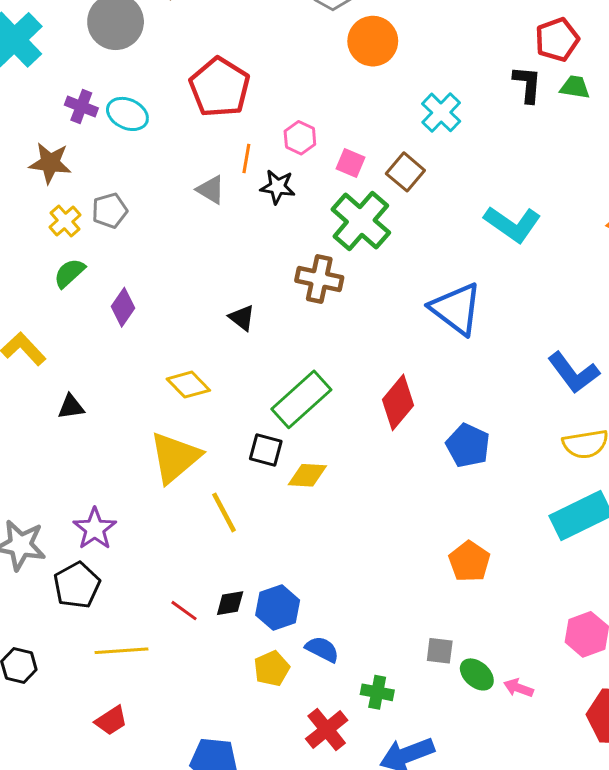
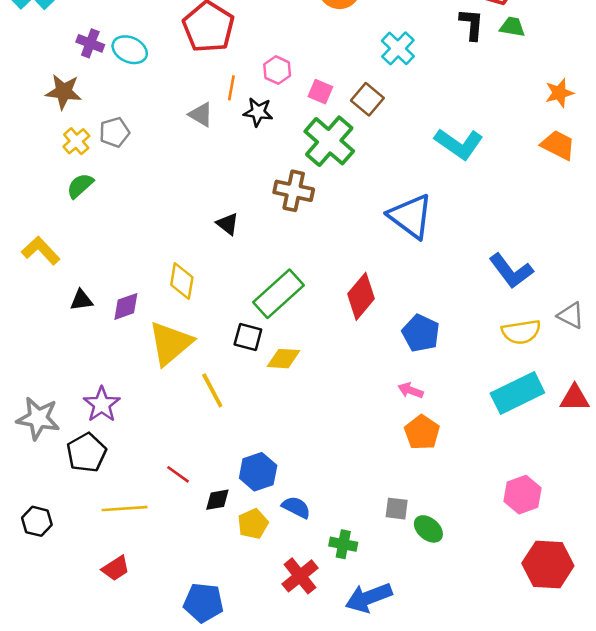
purple diamond: (123, 307) -> (126, 306), moved, turned 36
yellow diamond: (188, 385) -> (182, 281), turned 54
black diamond: (230, 603) -> (217, 500), moved
pink arrow: (518, 688) -> (411, 390), moved

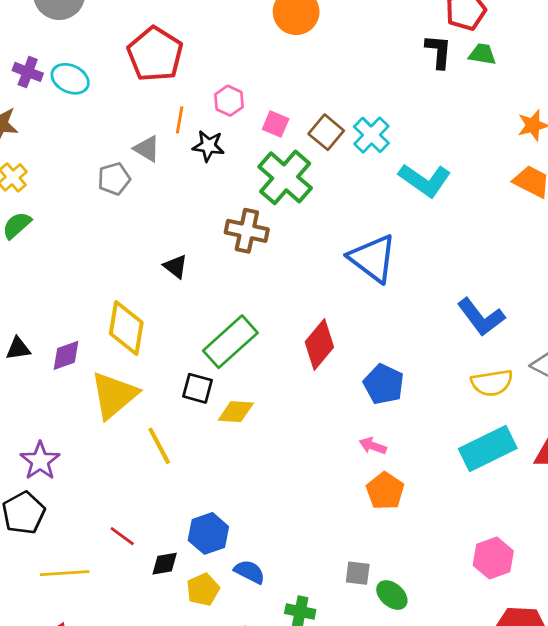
cyan cross: (398, 48) -> (371, 135), moved
gray pentagon: (114, 132) -> (114, 179), moved
yellow diamond: (182, 281) -> (126, 328), size x1.4

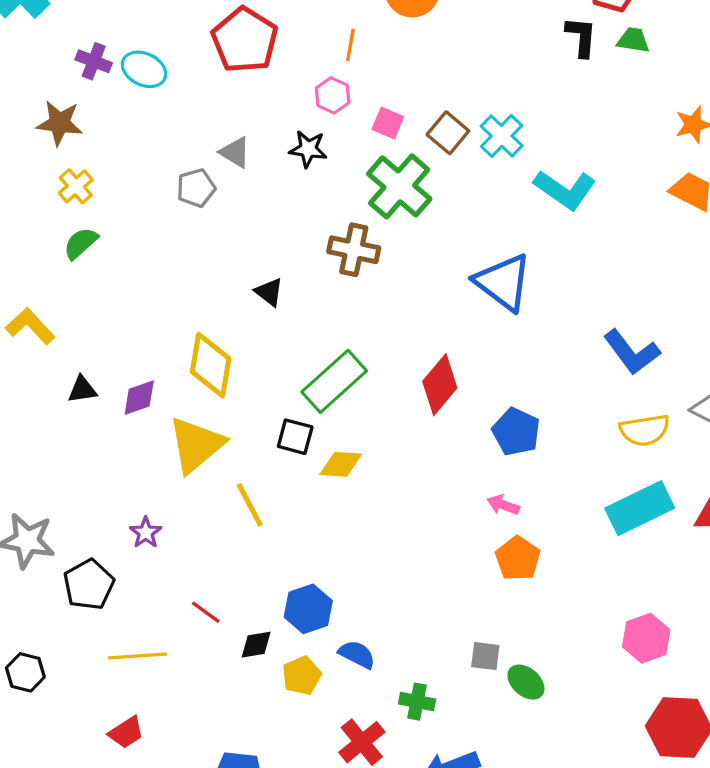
orange line: (180, 120) -> (350, 45), moved
purple star: (40, 461) -> (146, 533), moved, size x0.7

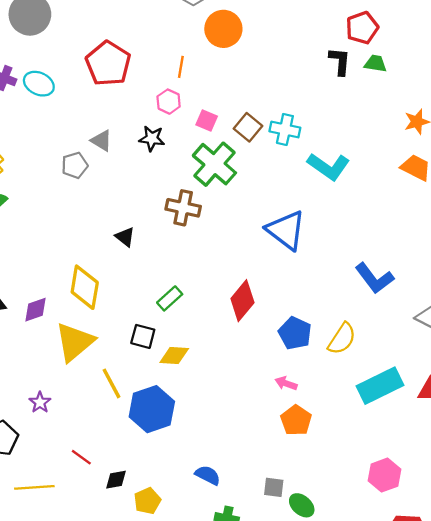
cyan cross: (502, 136) -> (285, 130), turned -32
green rectangle: (334, 381) -> (170, 298), size x0.6
yellow semicircle: (645, 430) -> (342, 339), moved, turned -48
blue hexagon: (308, 609) -> (152, 409), moved, size x1.4
blue semicircle: (357, 654) -> (208, 475), moved

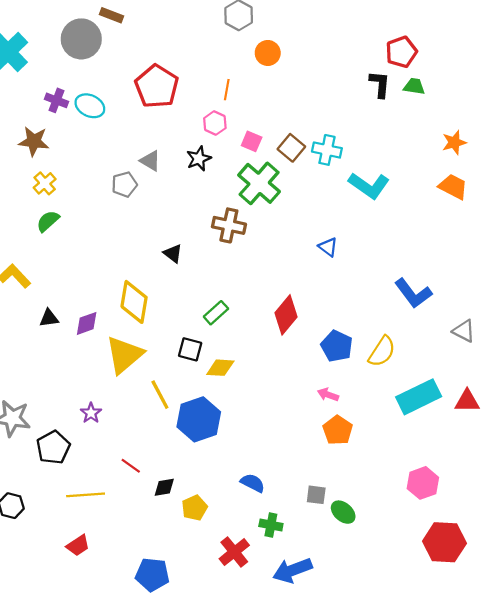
orange circle: (223, 29) -> (268, 53), size x0.7
black star: (152, 138) -> (199, 159), turned -30
blue triangle: (286, 230) -> (328, 247), size x0.5

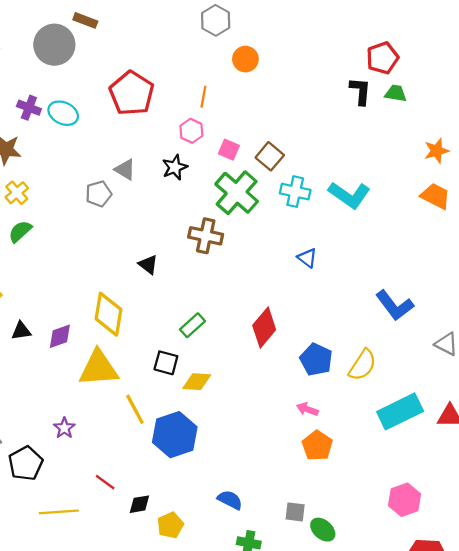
cyan cross: (327, 150) -> (295, 192), moved
yellow triangle: (124, 355) -> (99, 368), turned 36

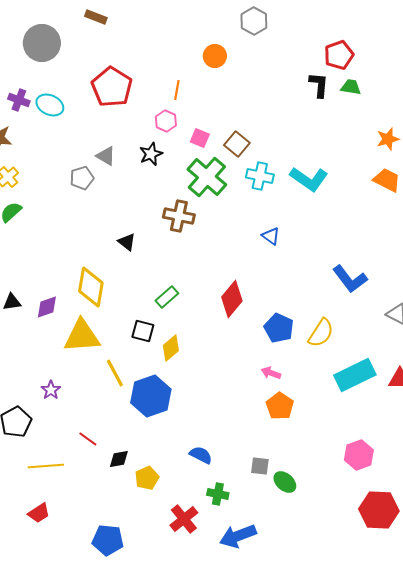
brown rectangle: (85, 20) -> (96, 17), moved
gray hexagon: (216, 20) -> (254, 21), moved
yellow diamond: (197, 382) -> (171, 348), turned -44

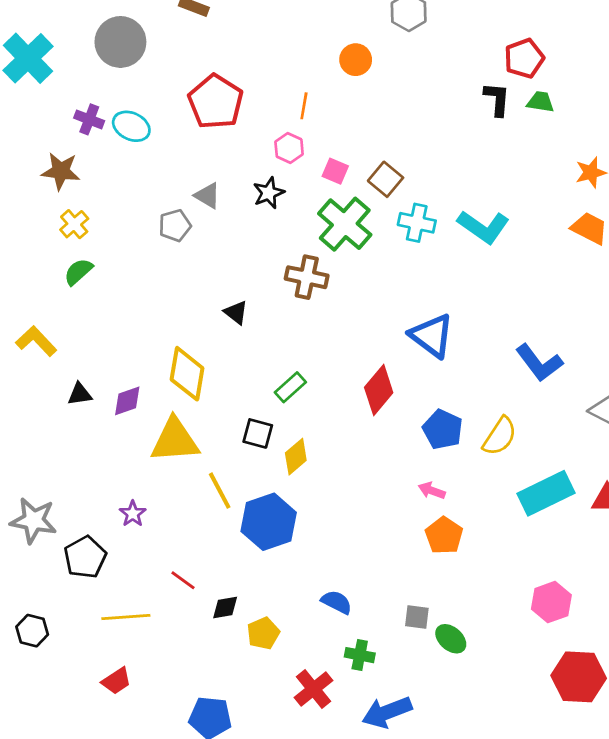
blue triangle: (271, 236) -> (432, 336), moved, size x1.8

